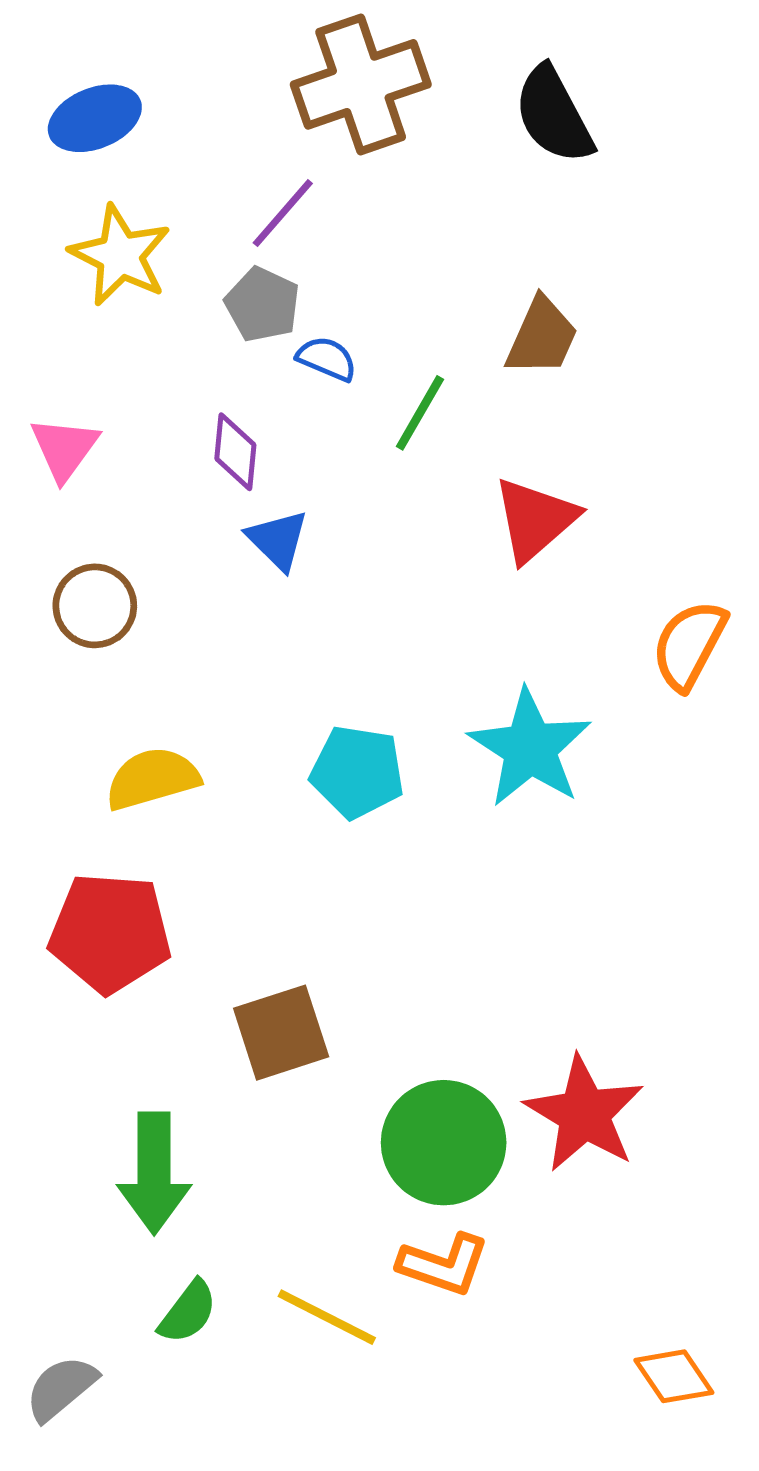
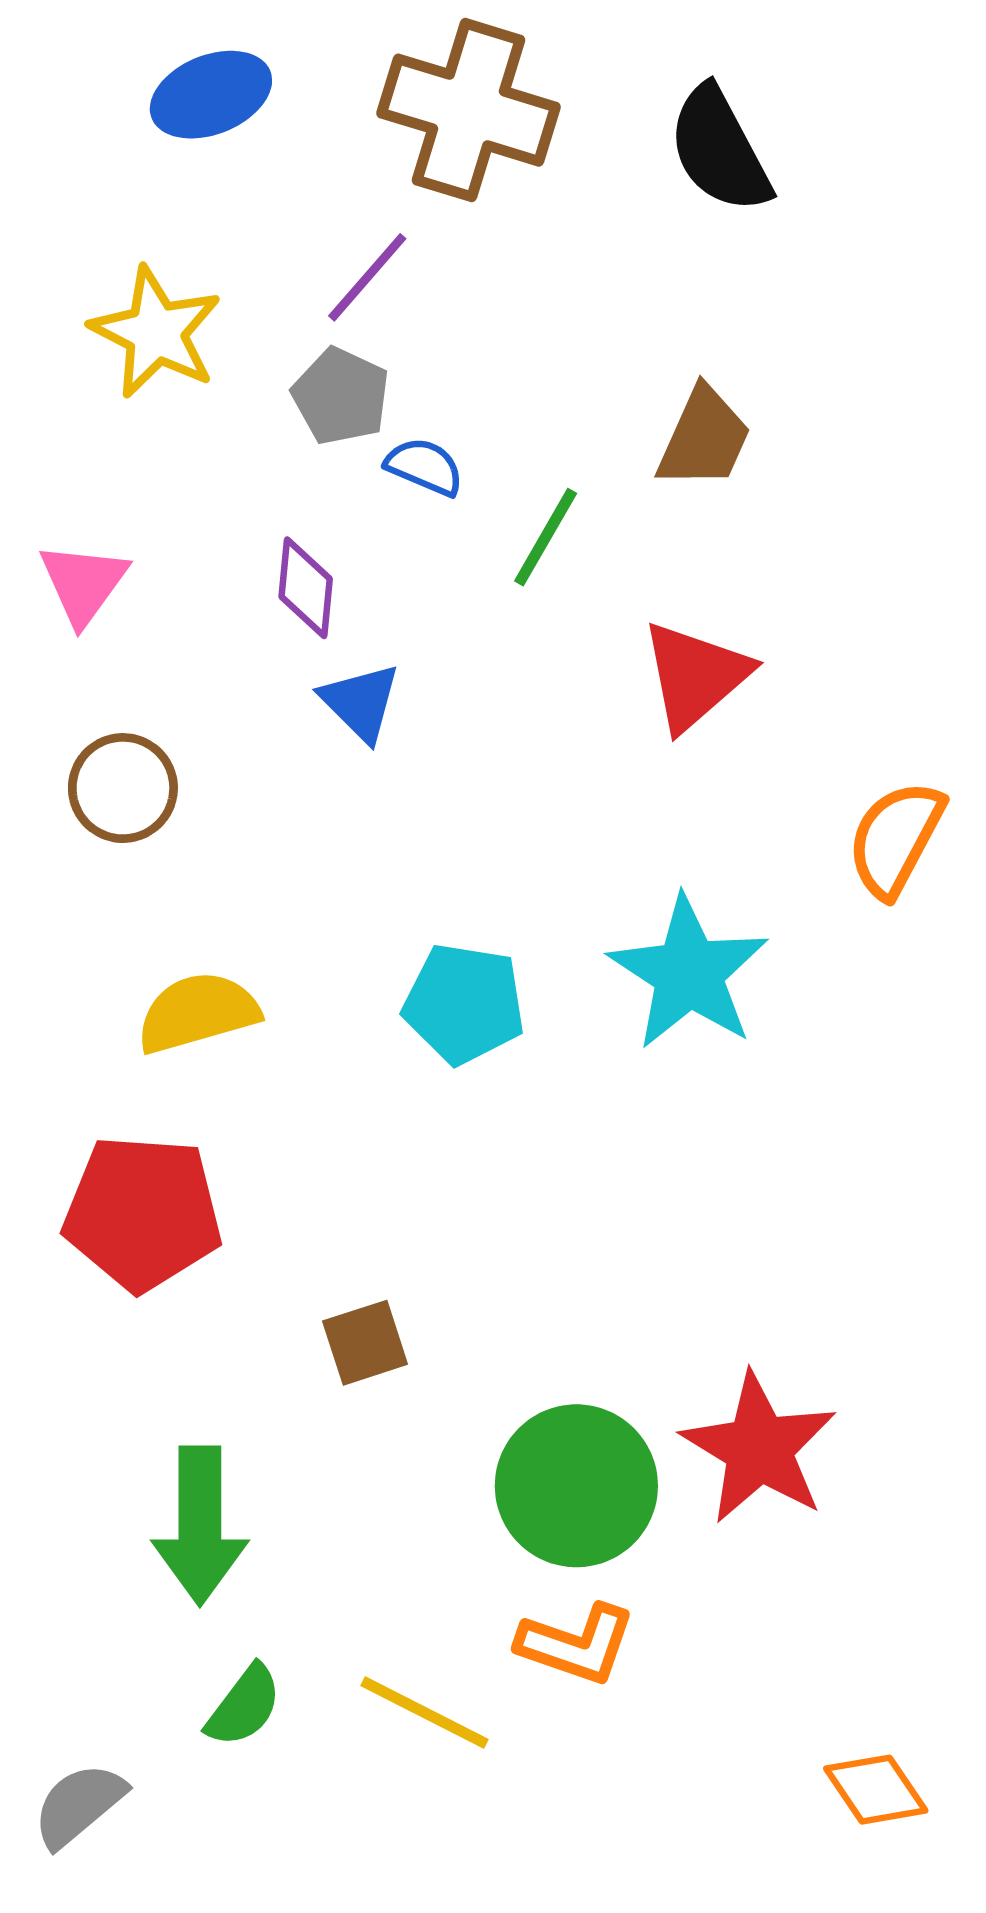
brown cross: (361, 84) -> (469, 110), turned 36
blue ellipse: (95, 118) -> (211, 95), moved
brown square: (281, 1033) -> (365, 1343), size x0.7

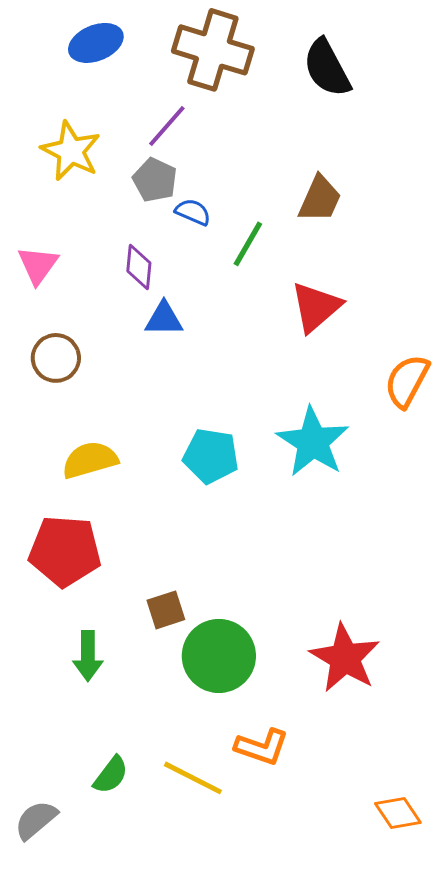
blue triangle: (361, 702) -> (164, 319), turned -45
green circle: (576, 1486) -> (219, 656), moved
green arrow: (200, 1525) -> (88, 656), moved, size x0.7

